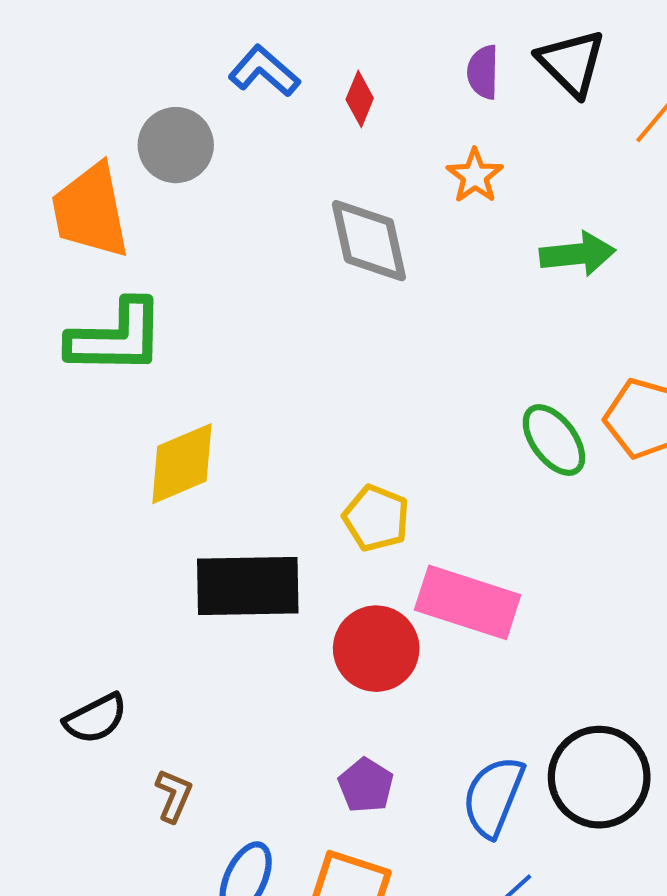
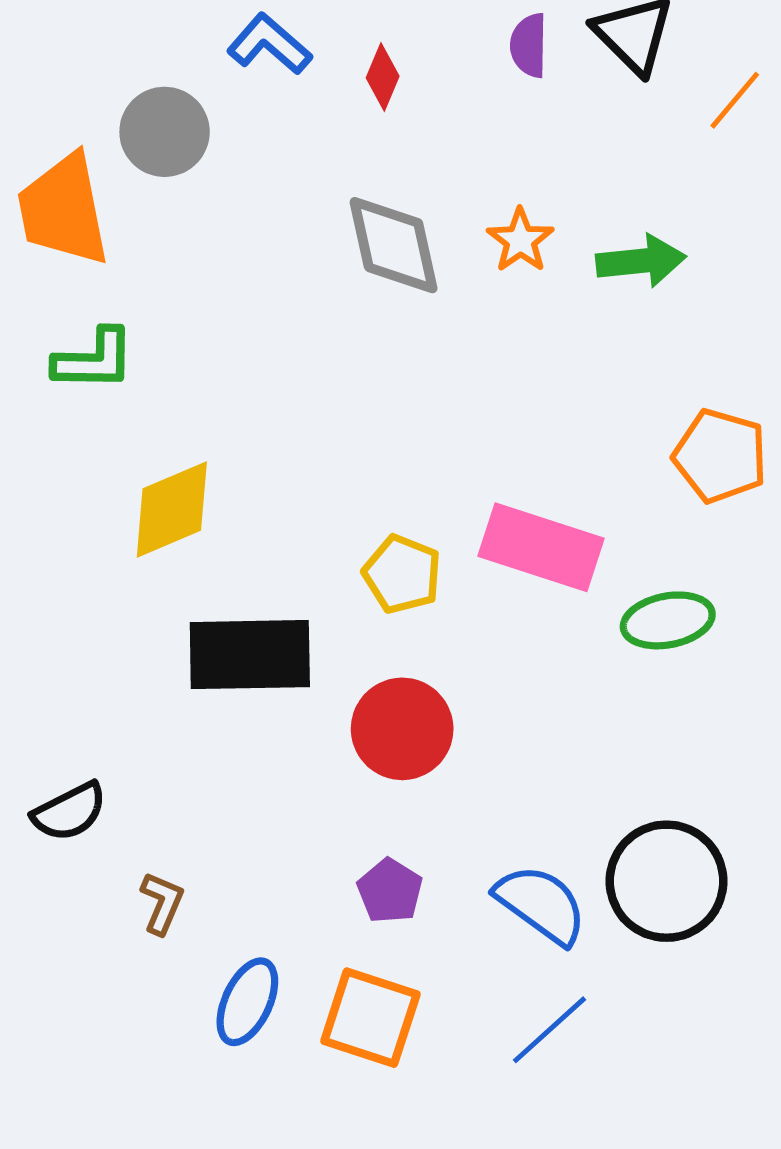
orange star: (475, 176) -> (520, 240), moved
green L-shape: (116, 337) -> (94, 360), size x0.7
green ellipse: (554, 440) -> (668, 620), moved, turned -64
pink rectangle: (468, 602) -> (541, 547), moved
blue semicircle: (493, 797) -> (541, 904), turned 104

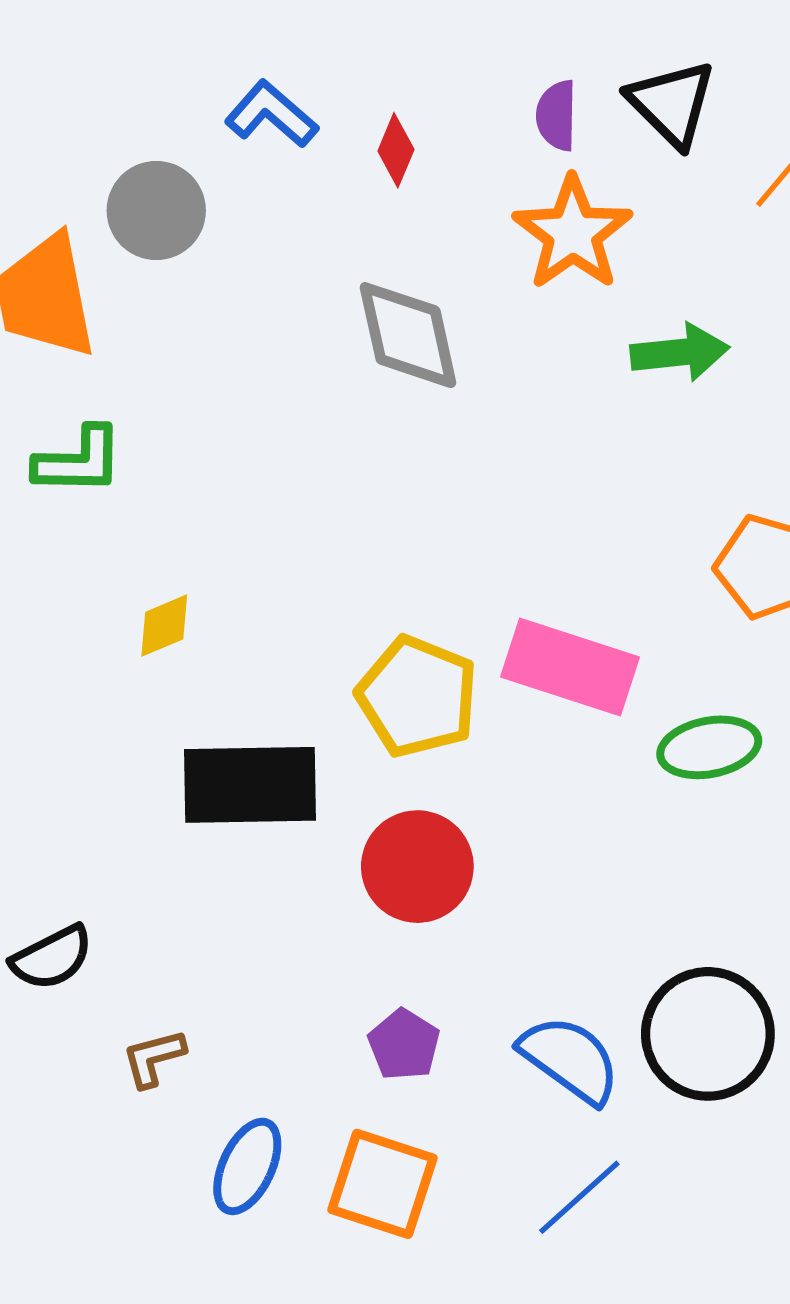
orange star: (520, 240) -> (573, 233), moved, size x1.6
yellow diamond: (172, 510) -> (164, 626), size x0.6
yellow pentagon: (402, 574) -> (417, 697), size x1.4
brown L-shape: (162, 903) -> (154, 1058), turned -128

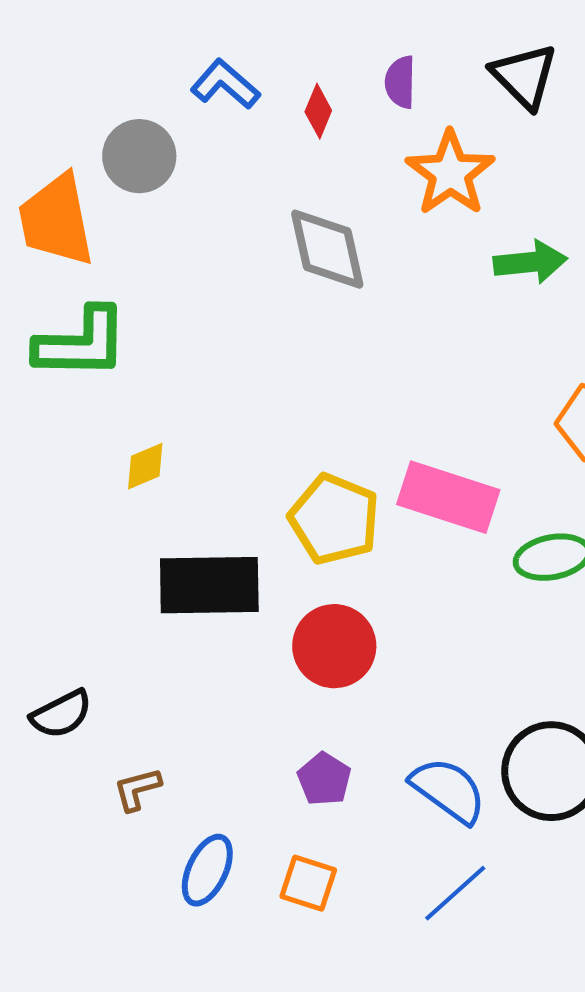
purple semicircle: (557, 115) -> (400, 82), moved
green L-shape: (79, 461) -> (81, 343), size x1.4
orange square: (383, 1184) -> (308, 883), size x0.7

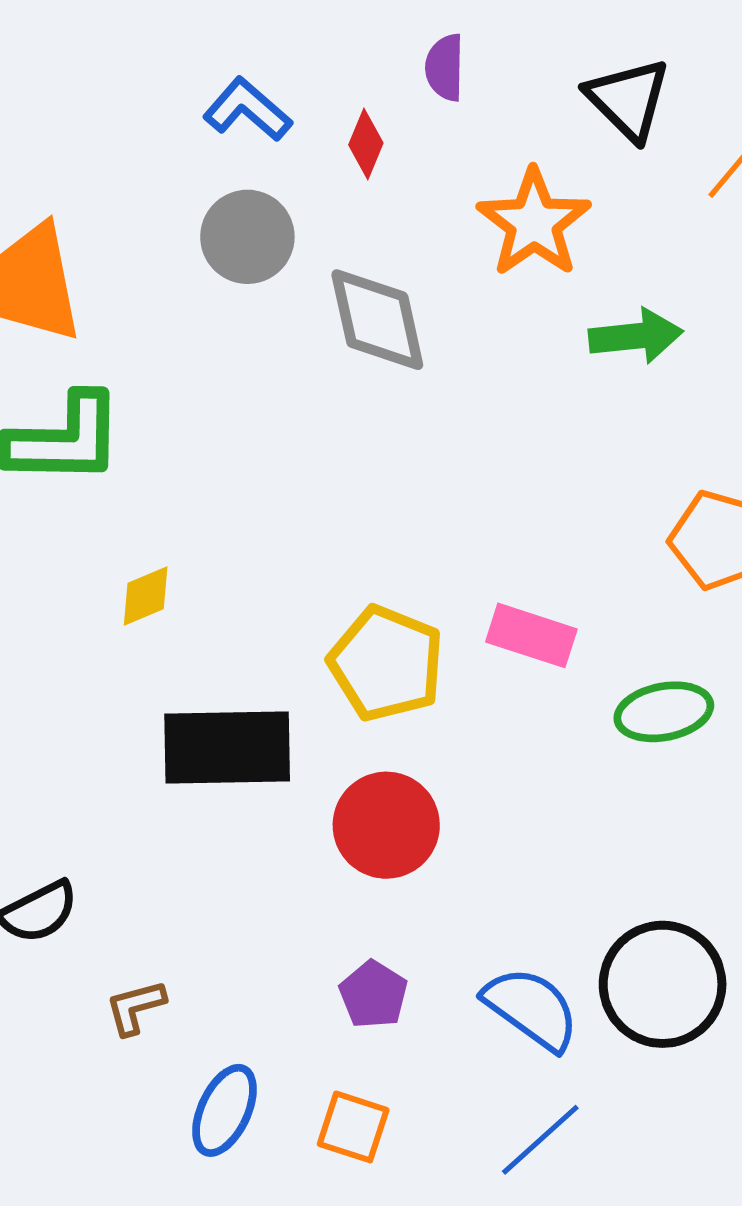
purple semicircle: (400, 82) -> (445, 67), moved
gray circle: (139, 156) -> (247, 237), moved
pink rectangle: (448, 497) -> (531, 635), size x0.7

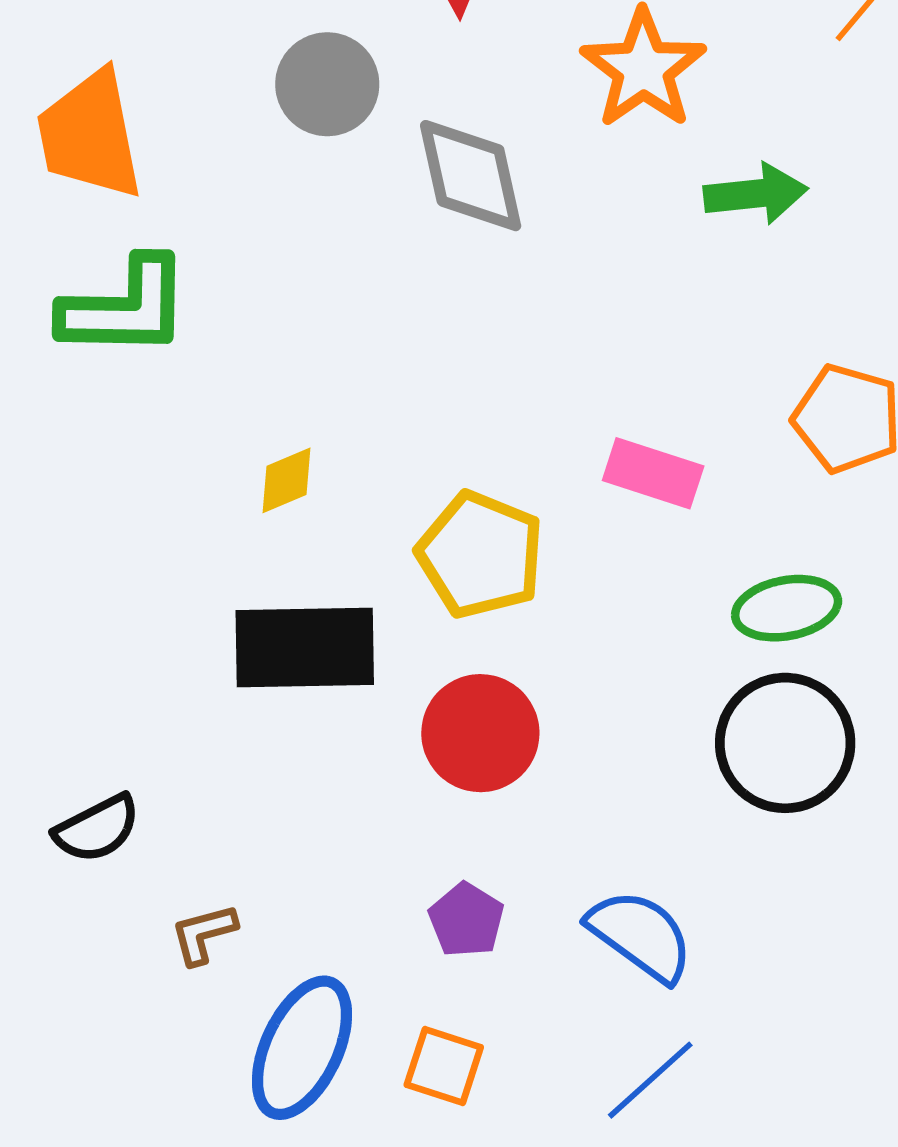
yellow diamond: (146, 596) -> (287, 480), moved
pink rectangle: (531, 635) -> (653, 473), moved
black circle: (663, 984) -> (785, 743), moved
blue ellipse: (224, 1110) -> (302, 1048), size x1.4

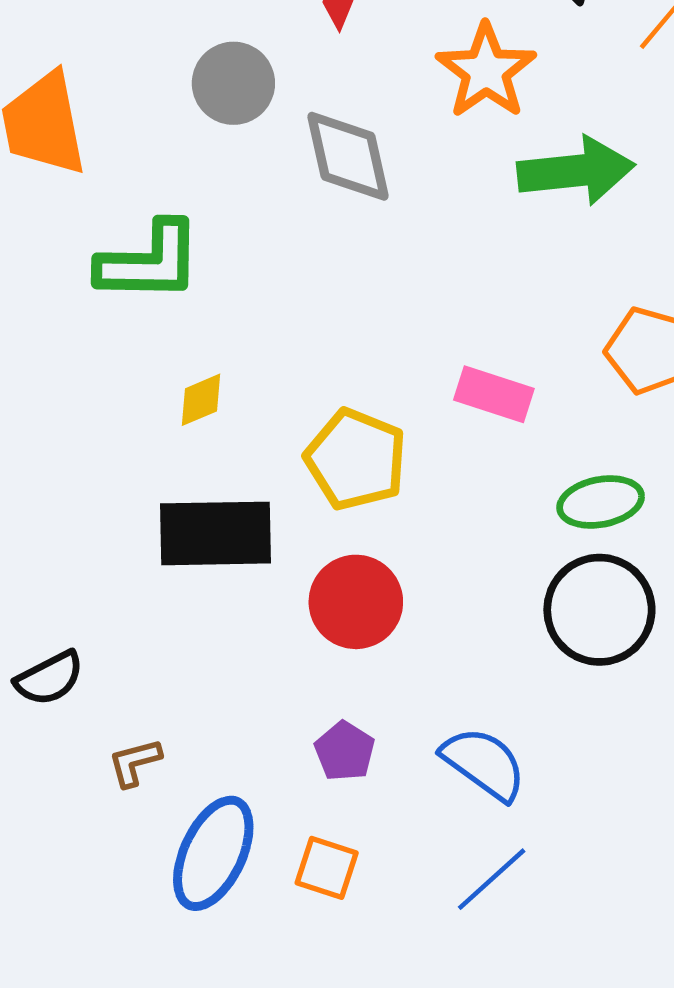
green arrow: (756, 194) -> (576, 171), size x1.4
green L-shape: (125, 308) -> (149, 262), moved

